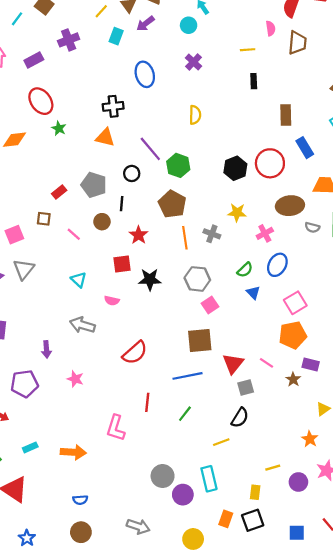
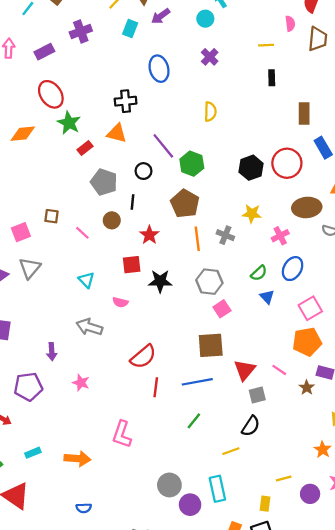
green star: (59, 128) -> (69, 123), size x1.5
red rectangle: (59, 192) -> (85, 148), moved
red line: (147, 402) -> (156, 387), moved

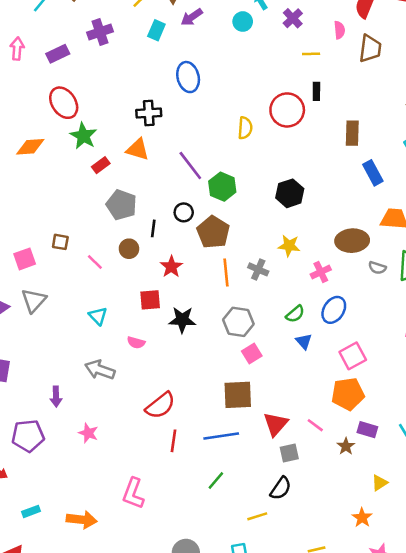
purple cross: (210, 57) -> (293, 18), moved
red circle: (287, 163) -> (287, 110), moved
black circle: (144, 171) -> (184, 212), moved

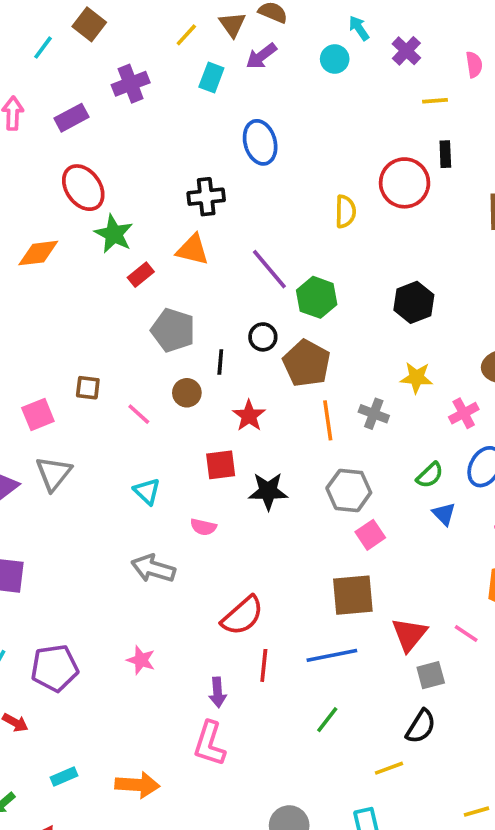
purple arrow: (56, 397) -> (218, 692), moved

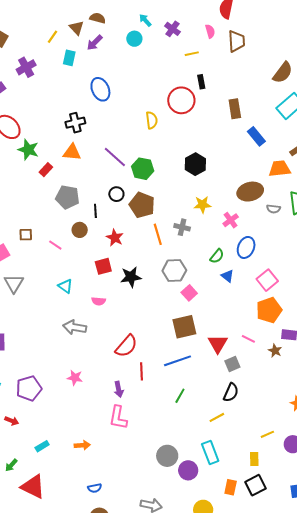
orange arrow: (137, 785) -> (82, 445), size x0.7

